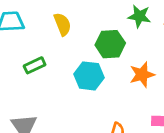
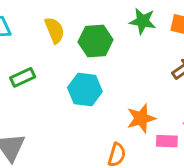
green hexagon: (110, 44) -> (96, 41), moved
orange star: (142, 75) -> (141, 118), moved

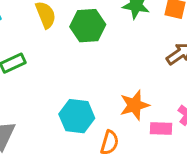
cyan hexagon: (85, 89) -> (77, 116), moved

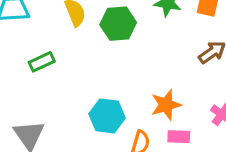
pink rectangle: (161, 129) -> (179, 137), moved

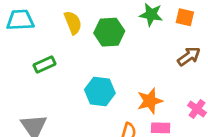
cyan hexagon: (107, 116) -> (100, 91), moved

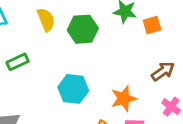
orange square: (185, 17) -> (152, 25), moved, turned -30
brown arrow: (189, 56) -> (163, 71), moved

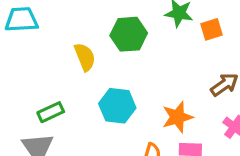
yellow semicircle: (46, 20) -> (85, 57), moved
green rectangle: (18, 62) -> (51, 112), moved

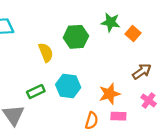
orange square: (211, 29) -> (133, 33), turned -32
green rectangle: (51, 112) -> (36, 92), moved

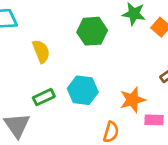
yellow semicircle: (46, 52) -> (41, 51), moved
pink rectangle: (118, 116) -> (154, 120), moved

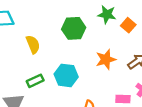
orange star: (132, 100) -> (106, 59), moved

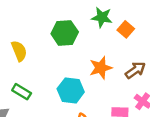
cyan hexagon: (66, 75) -> (71, 90), moved
green rectangle: (35, 81) -> (22, 92), turned 56

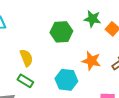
yellow semicircle: (19, 51) -> (26, 58), moved
orange star: (101, 68) -> (91, 61), turned 30

